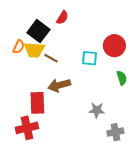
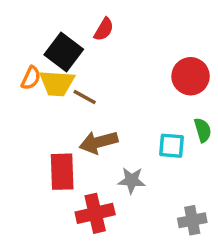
cyan square: (89, 58) -> (171, 146), moved
gray star: (97, 110) -> (132, 180), moved
red cross: (27, 128) -> (95, 213), moved

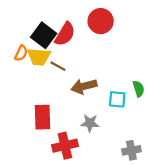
red semicircle: (104, 29) -> (65, 34), moved, size x1.5
red circle: (191, 76) -> (101, 21), moved
brown arrow: (99, 142) -> (84, 86), moved

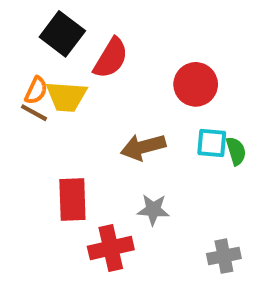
red circle: (101, 21) -> (196, 84), moved
black square: (44, 35) -> (62, 34), moved
brown line: (58, 66) -> (34, 113), moved
cyan square: (117, 99) -> (212, 143), moved

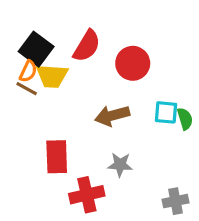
black square: (62, 34) -> (36, 49), moved
red circle: (196, 84) -> (133, 63), moved

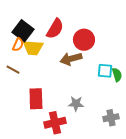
brown line: (27, 89) -> (13, 70), moved
brown arrow: (112, 116) -> (71, 59), moved
gray cross: (175, 201) -> (111, 118), moved

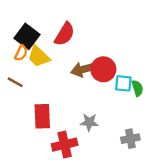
red circle: (84, 40) -> (103, 69), moved
yellow trapezoid: (33, 48) -> (39, 56), turned 40

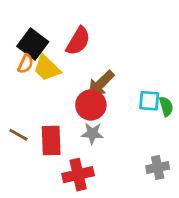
brown arrow: (83, 69) -> (101, 84), turned -30
red circle: (103, 69) -> (91, 105), moved
brown line: (15, 82) -> (18, 135), moved
gray star: (89, 122) -> (92, 133), moved

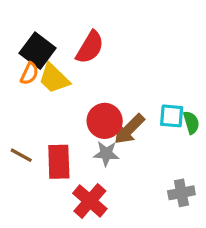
brown arrow: (101, 84) -> (129, 129), moved
red cross: (78, 175) -> (90, 201), turned -36

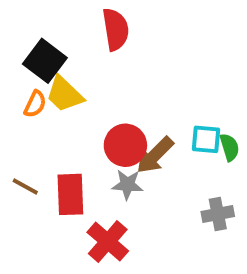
red semicircle: (90, 47) -> (116, 29), moved, turned -40
orange semicircle: (29, 73) -> (35, 104), moved
gray cross: (181, 193) -> (218, 214), moved

